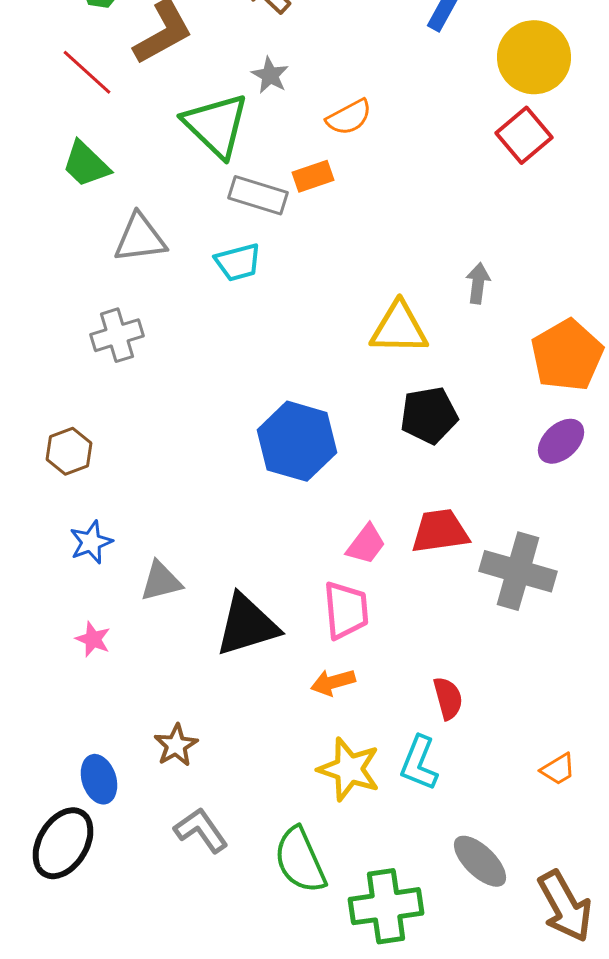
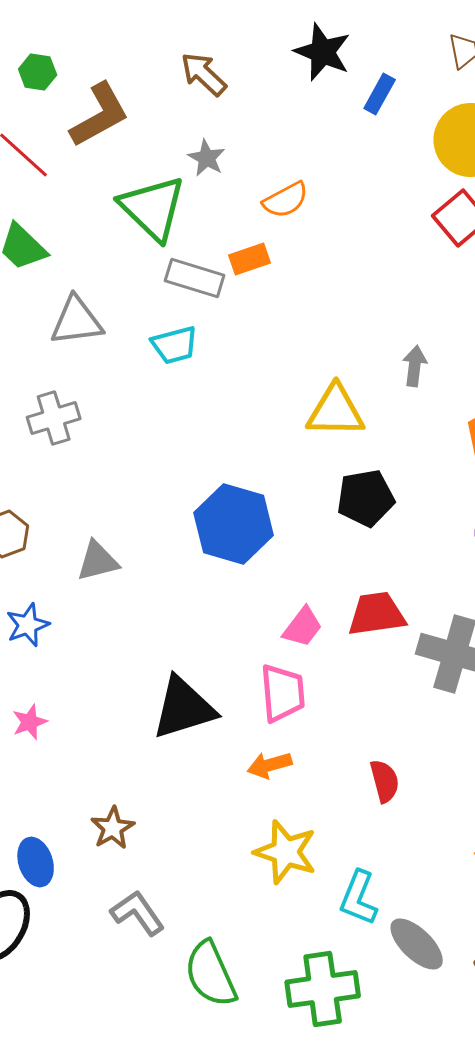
gray triangle: (161, 581) -> (98, 561), moved
pink star: (93, 639) -> (30, 722), turned 30
cyan L-shape: (419, 763) -> (359, 898), moved
green semicircle: (300, 860) -> (211, 974), moved

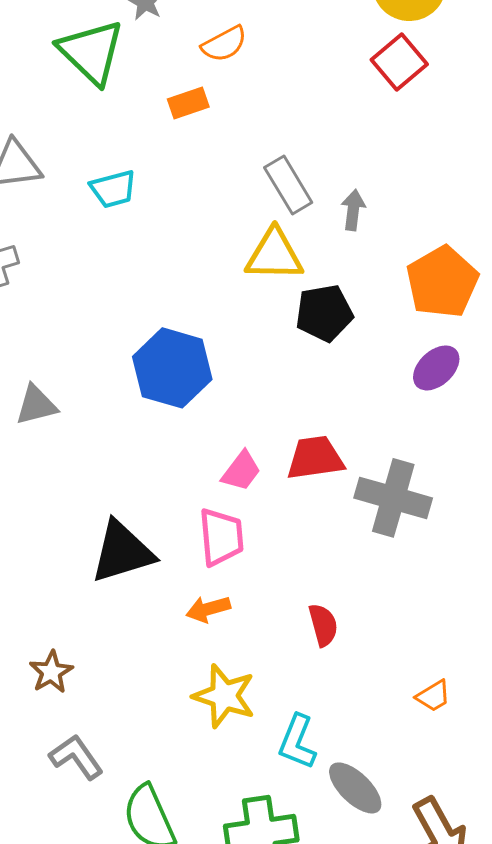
gray rectangle: (195, 278) -> (288, 185), moved, turned 42
black pentagon: (366, 498) -> (324, 313), moved

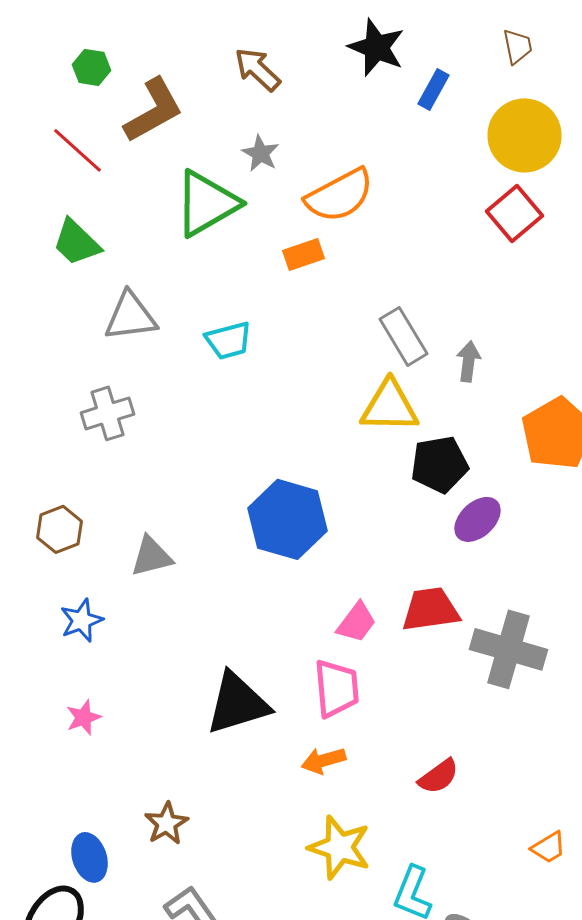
orange semicircle: (224, 44) -> (340, 195), size x1.5
green triangle: (91, 52) -> (206, 203), turned 46
purple ellipse: (436, 368) -> (478, 519), moved
red semicircle: (323, 625) -> (438, 776), turned 69

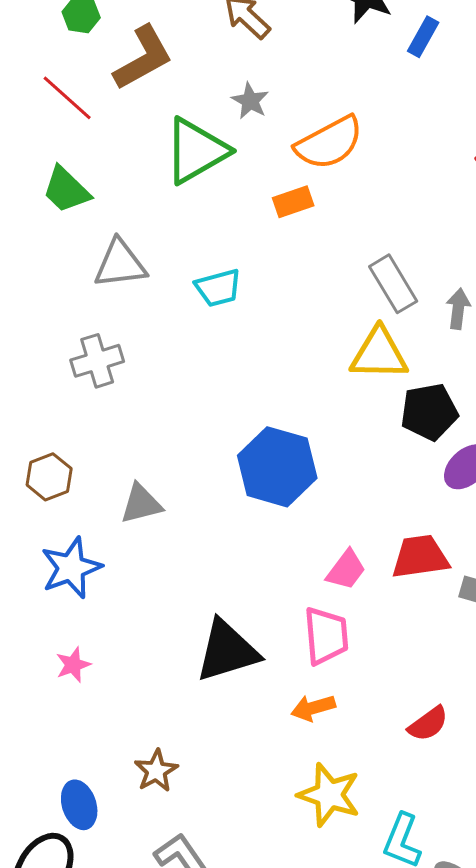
blue star: (82, 620) -> (71, 568), size x1.4

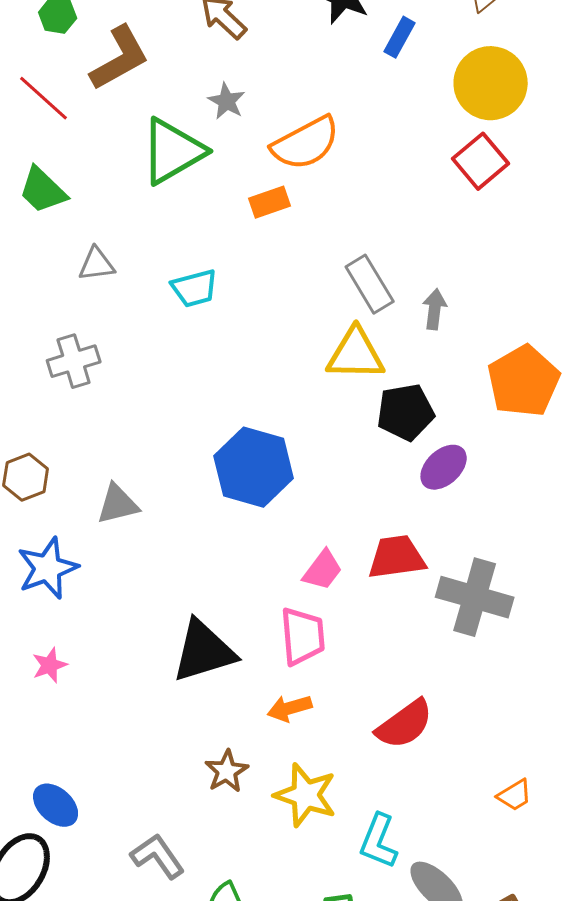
gray triangle: (120, 264) -> (97, 264), size x0.7
red semicircle: (428, 724) -> (405, 724), size x1.4
brown star: (156, 771) -> (227, 771), moved
blue ellipse: (79, 805) -> (56, 805), turned -30

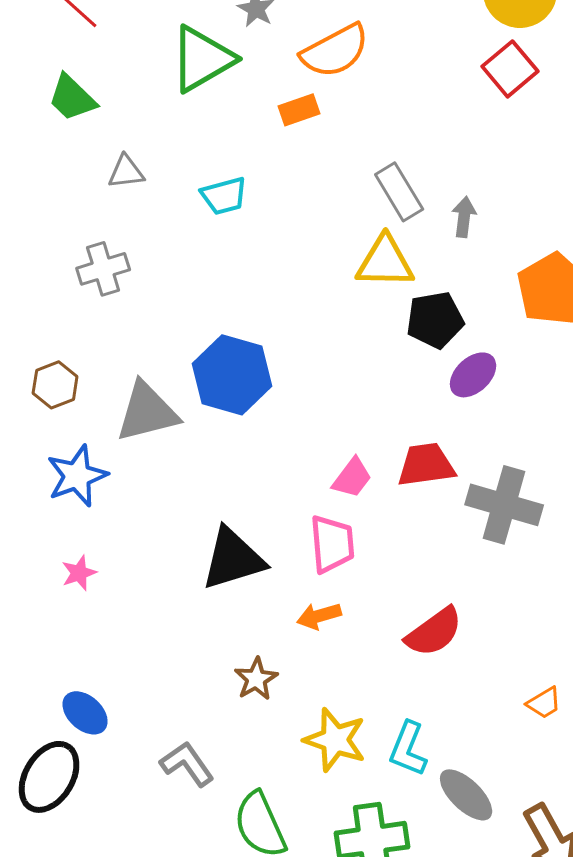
blue hexagon: (254, 467) -> (232, 375), moved
gray triangle: (118, 504) -> (147, 412), size x1.5
yellow star: (306, 795) -> (335, 740), moved

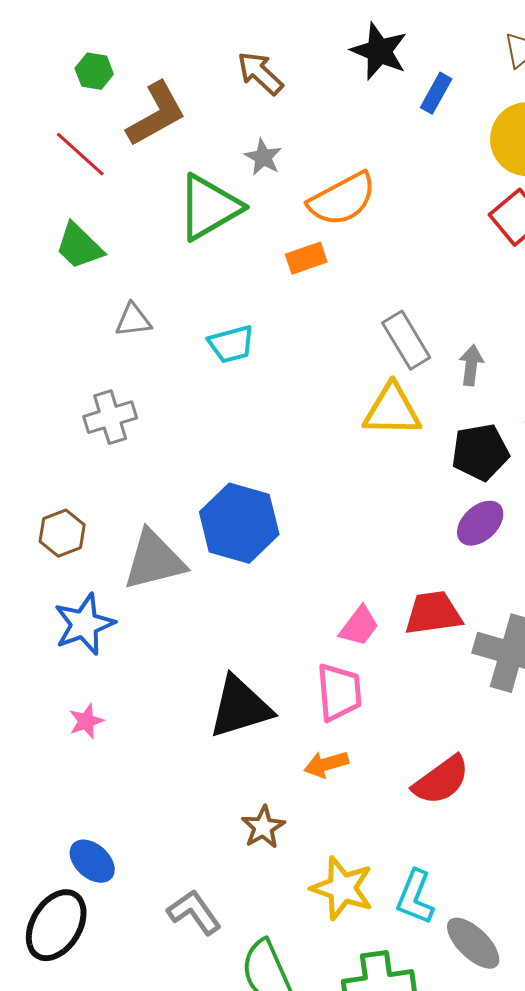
black pentagon: (435, 320) -> (480, 452), moved

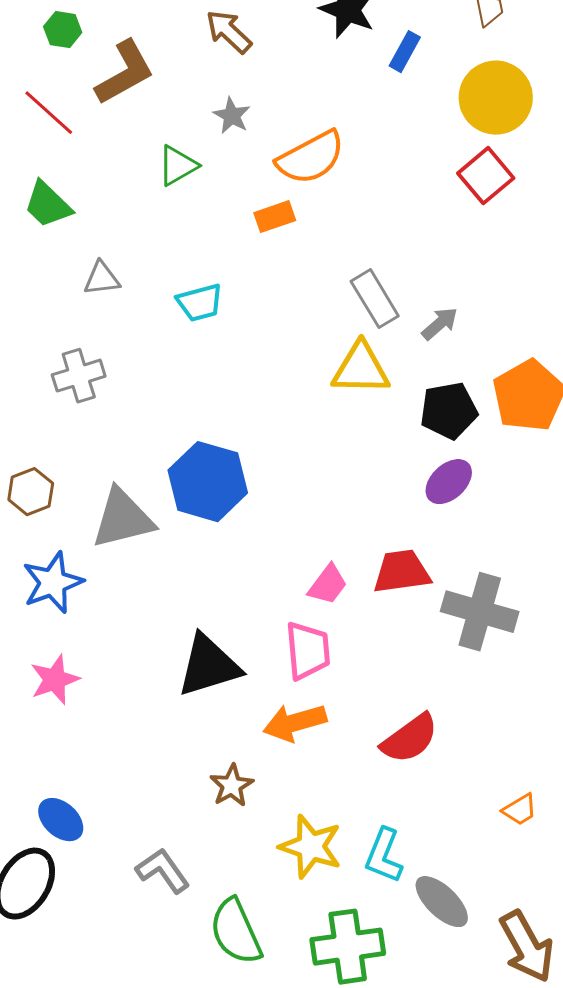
green triangle: (209, 207) -> (178, 166), size x0.6
gray arrow: (471, 365) -> (440, 324), turned 42
pink star: (86, 721) -> (55, 680), size x1.4
orange arrow: (326, 764) -> (295, 723), size x1.4

